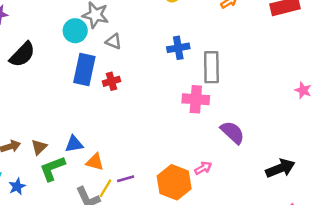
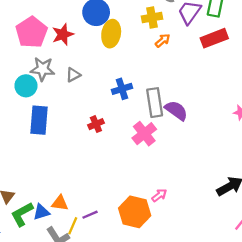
gray triangle: (114, 41) -> (73, 75), moved, turned -42
red cross: (111, 81) -> (96, 124), moved
pink cross: (196, 99) -> (144, 134), turned -35
purple semicircle: (233, 132) -> (176, 110), moved
blue triangle: (74, 144) -> (41, 212), moved

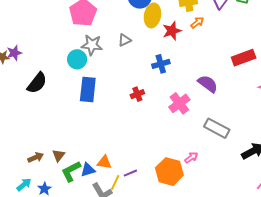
red star: (63, 34) -> (172, 31), moved
red rectangle: (214, 38) -> (244, 58), moved
gray triangle: (73, 75) -> (125, 40), moved
gray rectangle: (155, 103) -> (217, 128), moved, turned -55

